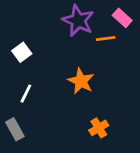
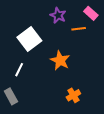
purple star: (78, 21) -> (58, 15), size x0.7
white square: (22, 52) -> (29, 39), moved, size x1.6

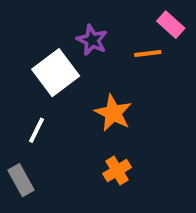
purple star: (58, 15) -> (92, 40), moved
orange cross: (73, 95) -> (117, 171), moved

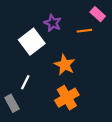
white line: (36, 130) -> (25, 82), moved
orange cross: (117, 171) -> (67, 98), size x1.5

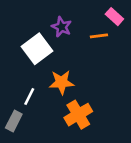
orange star: (65, 65) -> (62, 82), moved, turned -30
gray rectangle: (12, 103) -> (14, 121), turned 56

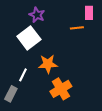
pink rectangle: (114, 17) -> (89, 13), turned 48
purple star: (62, 27) -> (37, 15), moved

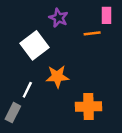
purple star: (37, 15) -> (59, 18), moved
orange cross: (61, 89) -> (88, 107), moved, turned 30

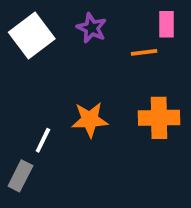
white square: (35, 45) -> (32, 35), moved
orange cross: (88, 107) -> (159, 118), moved

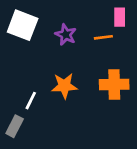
purple star: (92, 28) -> (66, 35), moved
white square: (32, 35) -> (23, 25), turned -32

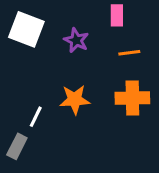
pink rectangle: (120, 17) -> (117, 15), moved
orange line: (103, 37) -> (129, 53), moved

